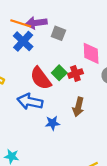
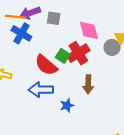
red cross: (75, 74) -> (78, 53), size x1.5

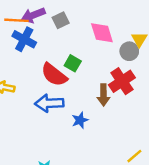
gray square: (54, 18) -> (61, 20), turned -32
red cross: (78, 53) -> (122, 81), moved

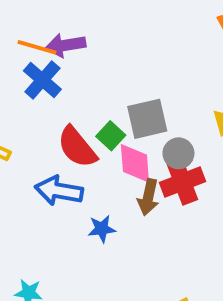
gray square: (61, 20) -> (147, 119), moved, size x1.5
pink diamond: (102, 33) -> (135, 163), moved
gray circle: (129, 51) -> (178, 153), moved

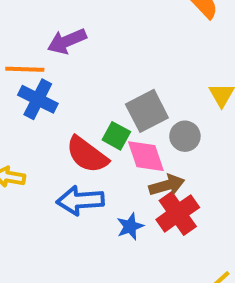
purple arrow: (65, 45) -> (67, 41), moved
red cross: (182, 182) -> (178, 213), moved
brown arrow: (148, 197) -> (167, 185), turned -104

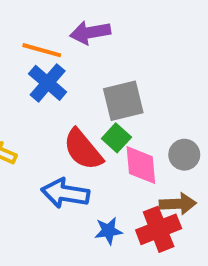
gray square: (147, 111) -> (123, 101), moved
brown arrow: (167, 185) -> (178, 204), moved

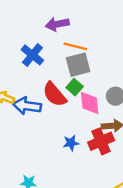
orange line: (42, 50) -> (75, 46), moved
blue arrow: (65, 193) -> (27, 106), moved

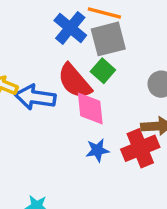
blue cross: (32, 55) -> (70, 28), moved
pink diamond: (90, 103) -> (90, 109), moved

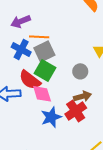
green square: (103, 71) -> (45, 71), size x1.5
blue star: (97, 150) -> (51, 117), size x1.5

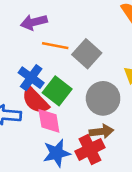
blue cross: (21, 50) -> (31, 78), moved
gray square: (44, 51) -> (87, 54), moved, turned -30
gray circle: (80, 71) -> (103, 98), size x1.6

